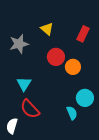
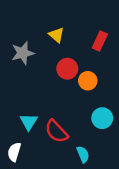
cyan triangle: (24, 84) -> (29, 122), moved
red semicircle: (30, 109) -> (56, 131), moved
cyan semicircle: (72, 113) -> (83, 154), moved

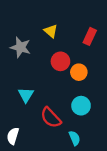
gray star: (23, 53) -> (20, 47), turned 30
cyan circle: (102, 118) -> (81, 106), moved
cyan triangle: (29, 122) -> (26, 95), moved

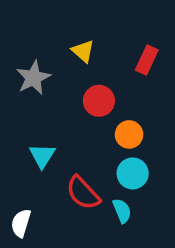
gray star: (20, 47) -> (33, 78), turned 30
orange circle: (79, 72) -> (129, 134), moved
cyan semicircle: (75, 138) -> (122, 211), moved

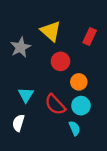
yellow triangle: (83, 51) -> (51, 31), size x1.5
red semicircle: (83, 193) -> (55, 105), moved
white semicircle: (21, 223) -> (18, 123), moved

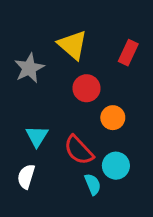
cyan circle: (81, 106) -> (116, 166), moved
cyan semicircle: (75, 128) -> (93, 184), moved

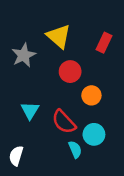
white semicircle: (26, 176) -> (16, 156), moved

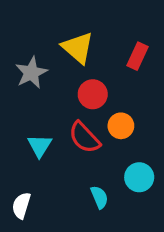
red semicircle: (64, 122) -> (84, 137), moved
cyan circle: (94, 134) -> (139, 177), moved

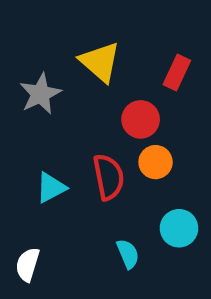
red circle: (93, 94) -> (141, 119), moved
red semicircle: (84, 137) -> (109, 177), turned -148
cyan triangle: (40, 146) -> (51, 188), turned 30

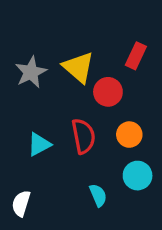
yellow triangle: (100, 62) -> (78, 67), moved
orange circle: (156, 162) -> (129, 135), moved

